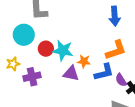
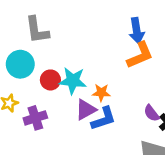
orange L-shape: (116, 50) -> (140, 55), moved
blue L-shape: (104, 72) -> (104, 119), moved
purple triangle: (71, 73) -> (86, 110), turned -36

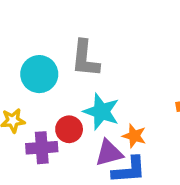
gray L-shape: (37, 30) -> (85, 59), moved
red circle: (50, 80) -> (69, 129), moved

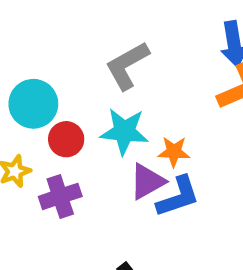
gray L-shape: (85, 59) -> (127, 65), moved, turned 69
red circle: (69, 129) -> (66, 139), moved

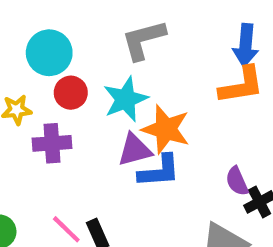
cyan star: (124, 131) -> (126, 99), turned 30
orange star: (174, 152) -> (166, 129), size x1.6

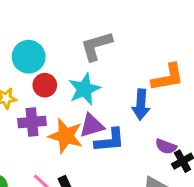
blue arrow: (246, 45) -> (141, 104), moved
orange star: (166, 129) -> (66, 136), moved
purple semicircle: (237, 181) -> (166, 147), turned -45

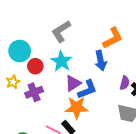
orange star: (66, 136) -> (77, 108), moved
purple semicircle: (166, 147) -> (125, 83), turned -80

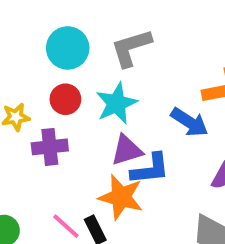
cyan circle: (20, 51) -> (68, 48), moved
blue arrow: (101, 61) -> (190, 122), turned -60

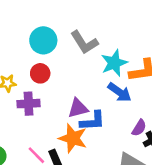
gray L-shape: (131, 48) -> (84, 42), turned -108
cyan star: (116, 103) -> (114, 63), moved

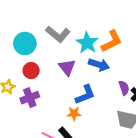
purple triangle: (78, 108) -> (67, 67), moved, turned -36
purple semicircle: (139, 128) -> (124, 88), turned -32
orange star: (73, 138) -> (74, 114), size x0.6

